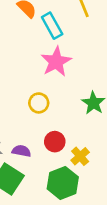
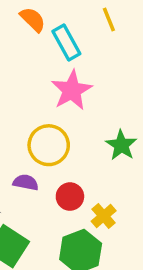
yellow circle: (39, 103) -> (49, 145), size x1.5
purple semicircle: (21, 151) -> (26, 182), moved

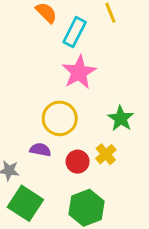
cyan rectangle: (66, 42) -> (75, 32), turned 56
yellow cross: (104, 216) -> (106, 154), moved

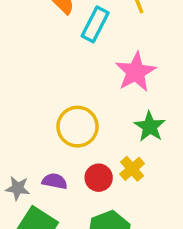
pink star: (79, 72) -> (136, 72), moved
purple semicircle: (40, 150) -> (55, 181), moved

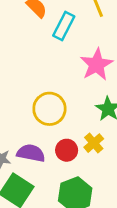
purple semicircle: (55, 181) -> (31, 153), size x1.4

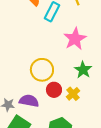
red circle: (67, 150) -> (54, 90), moved

